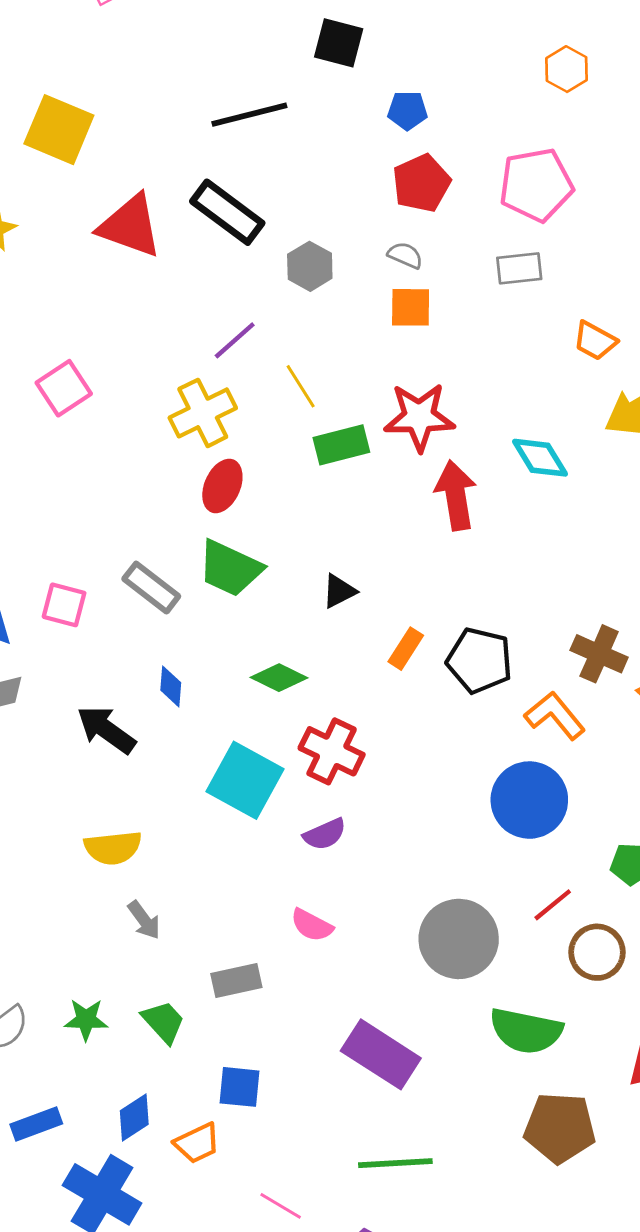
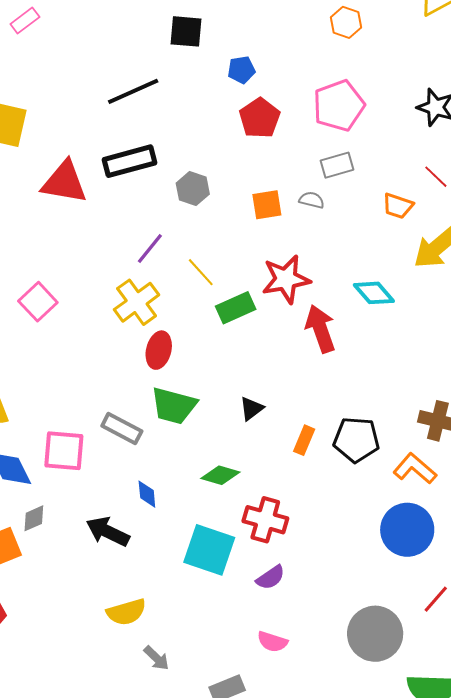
black rectangle: (227, 212) -> (129, 161), turned -42
gray semicircle: (405, 255) -> (312, 200), moved
pink square: (64, 605) -> (64, 451), size x1.4

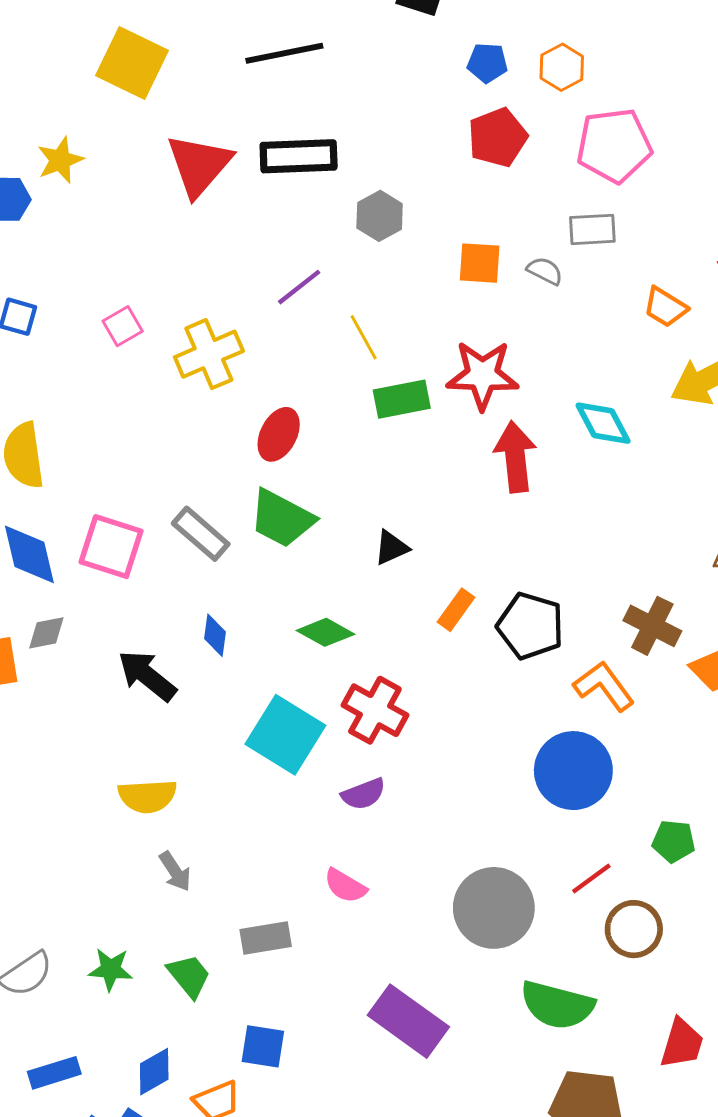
orange hexagon: (346, 22) -> (562, 67), moved
black line: (133, 91) -> (284, 53), moved
red triangle: (64, 182) -> (199, 165), turned 48
pink square: (38, 302) -> (123, 326), size x0.7
yellow cross: (137, 302) -> (209, 354), moved

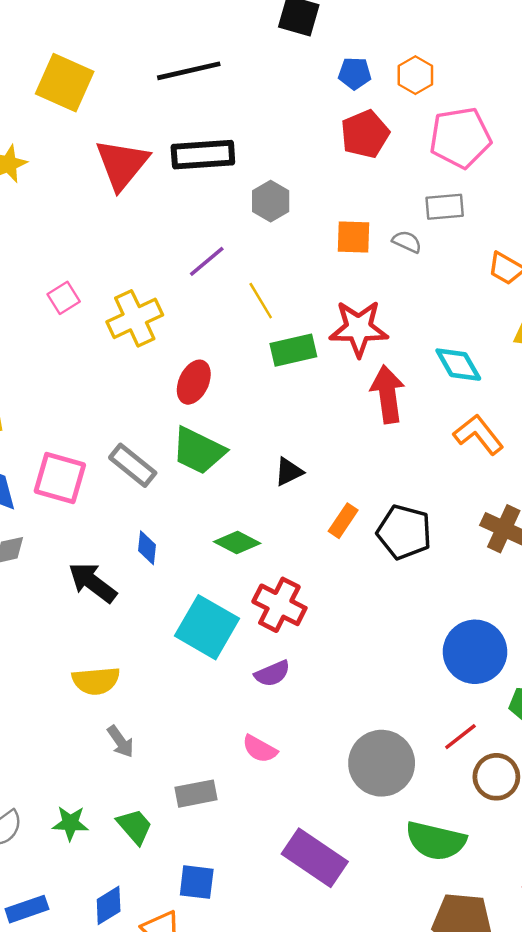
orange L-shape: (604, 686) -> (479, 435), moved
blue circle: (573, 771) -> (475, 652), moved

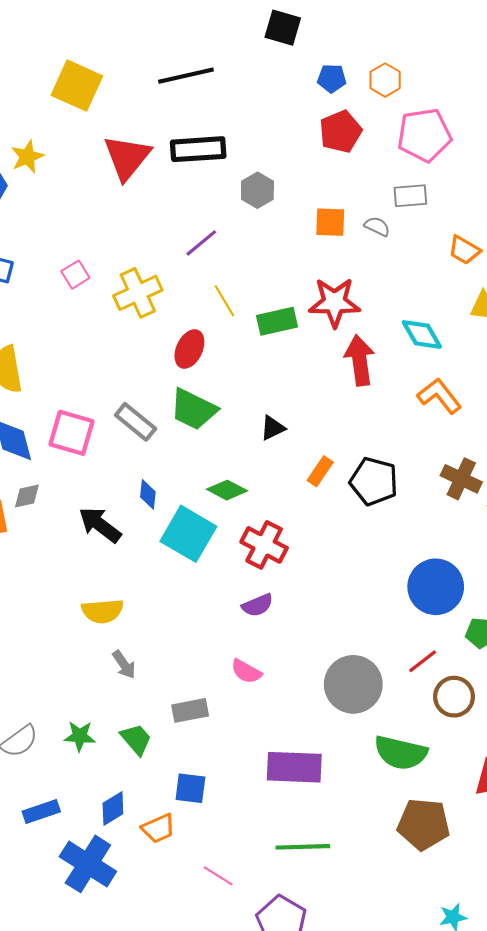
yellow line: (261, 301) -> (224, 301), moved
cyan square: (207, 627) -> (188, 534), moved
purple rectangle: (315, 858) -> (294, 767), turned -32

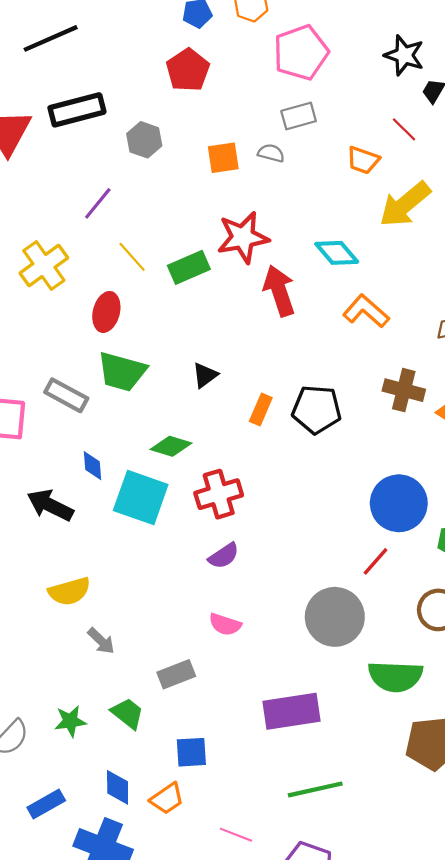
red pentagon: (341, 132) -> (188, 70), moved
red cross: (264, 545) -> (219, 494), turned -33
red line: (423, 661) -> (375, 561), moved
blue diamond: (113, 808) -> (118, 787), turned -48

